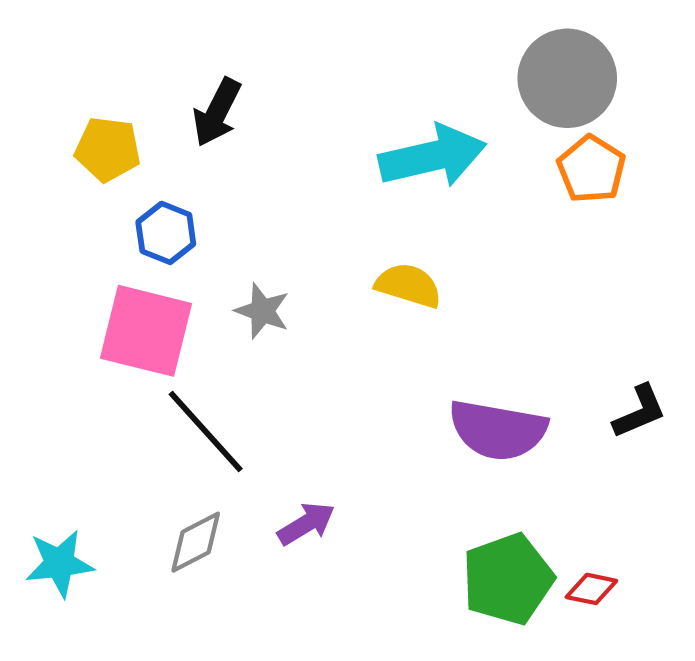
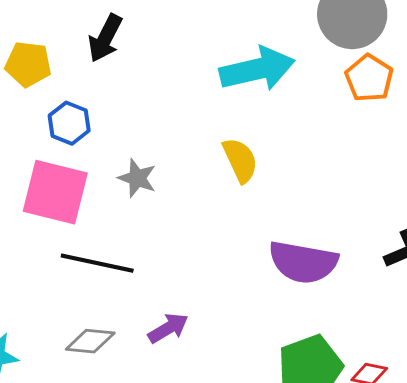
yellow semicircle: (408, 285) -> (240, 160), turned 48
black line: (206, 431) -> (97, 263), turned -36
gray diamond: (196, 542) -> (90, 341), turned 33

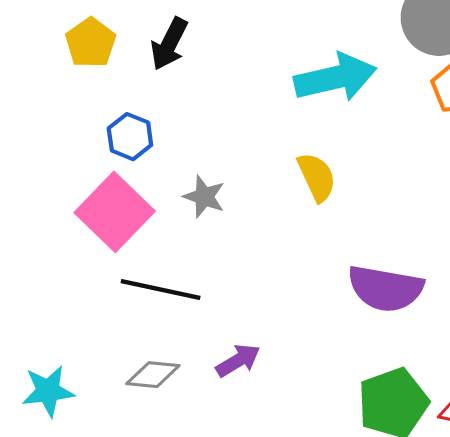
yellow pentagon: (28, 64) -> (91, 43), moved, turned 30
pink square: (55, 192) -> (115, 212), turned 30

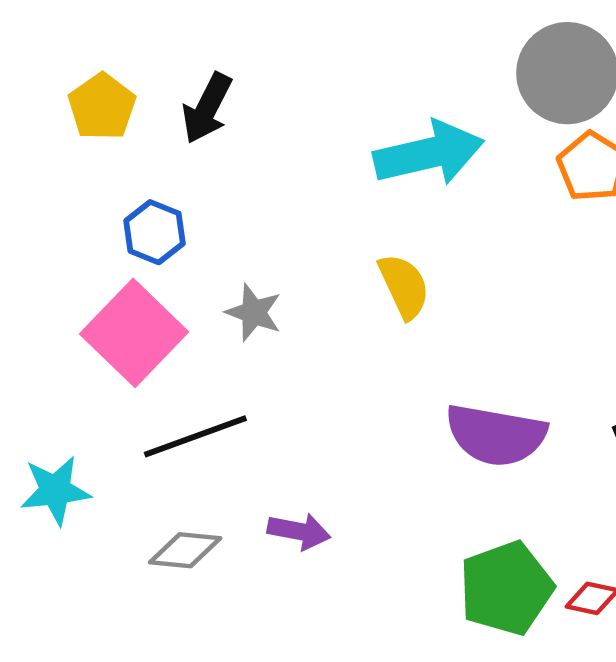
black line: (161, 289) -> (195, 436), turned -32
purple arrow: (238, 360) -> (299, 531), turned 42
cyan star: (48, 391) -> (55, 490), moved

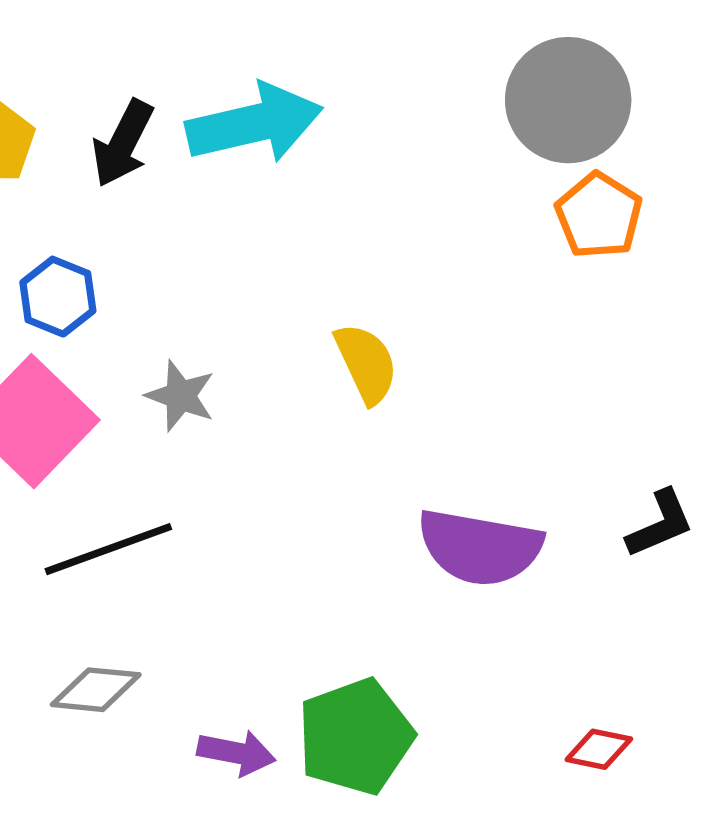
cyan arrow: (429, 153) -> (254, 124), moved
purple arrow: (299, 531) -> (236, 753), moved
green pentagon: (506, 588) -> (355, 737), moved

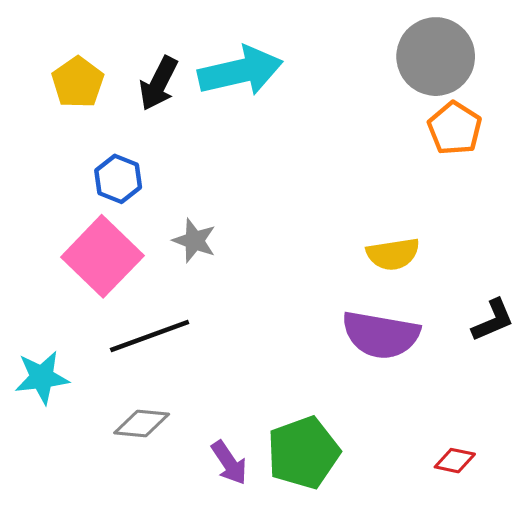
yellow semicircle: (366, 363) -> (393, 254), moved, turned 106
purple arrow: (236, 753) -> (229, 463), turned 45

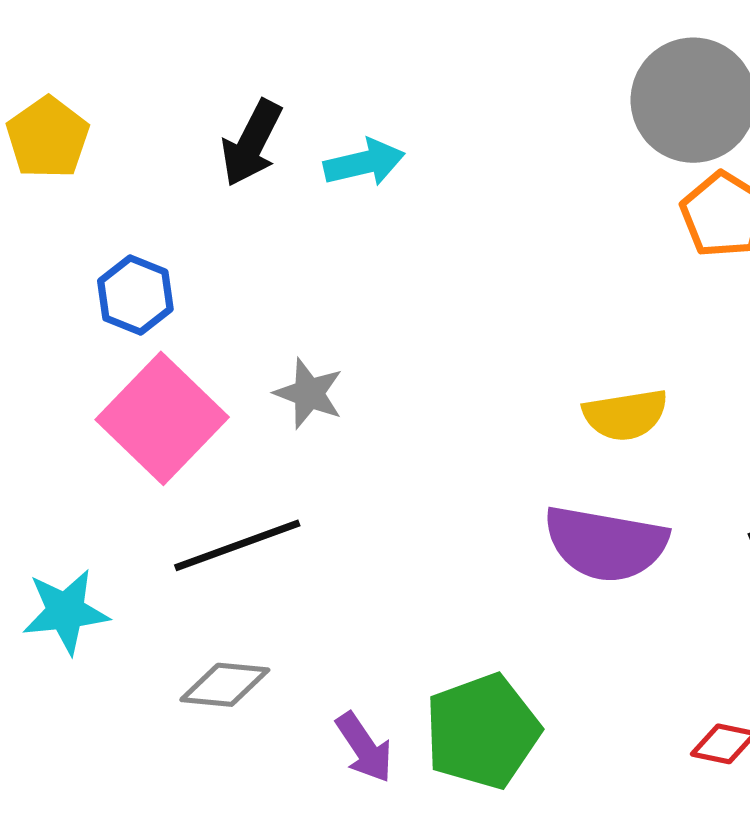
cyan arrow: (240, 71) -> (364, 163), moved, size x0.6
yellow pentagon: (78, 82) -> (48, 138), moved
blue hexagon: (118, 179) -> (135, 295), moved

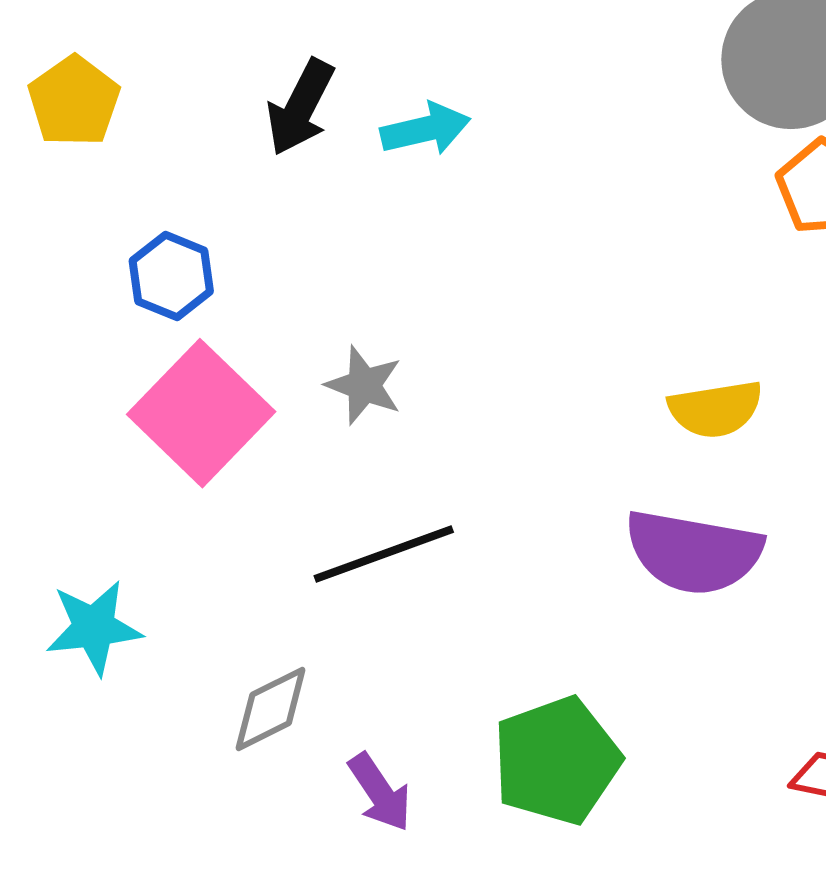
black line: (237, 545) -> (384, 554), moved
gray diamond: (225, 685) -> (271, 709), turned -32
purple arrow: (364, 747) -> (380, 792), moved

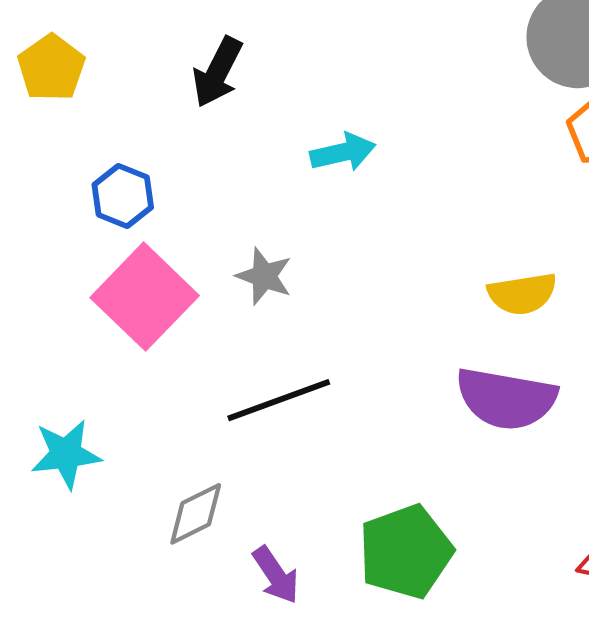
cyan arrow: (426, 129) -> (343, 152), moved

